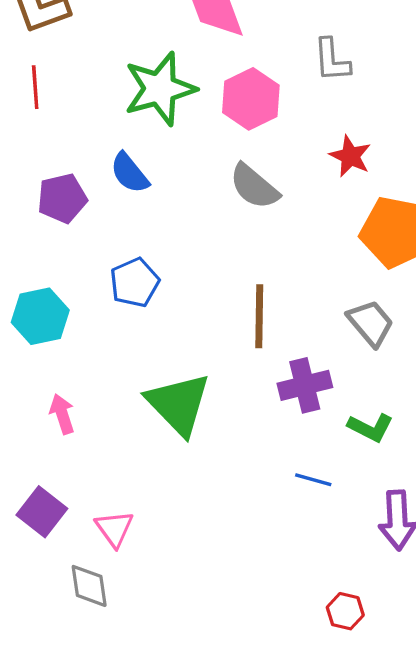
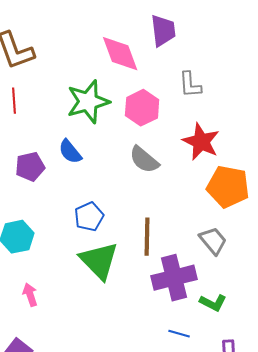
red star: (350, 156) -> (201, 142), size x1.5
blue pentagon: (135, 283) -> (89, 217), moved
purple cross: (305, 385) -> (174, 278), size x1.4
green triangle: (178, 404) -> (99, 261), moved

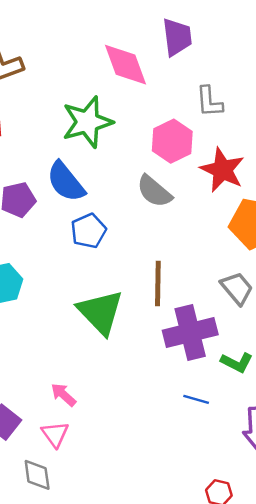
pink hexagon: (142, 108) -> (172, 141), moved
blue semicircle: (70, 152) -> (66, 182), size x1.4
blue pentagon: (89, 217) -> (89, 231), moved
pink arrow: (30, 295) -> (63, 395), moved, turned -30

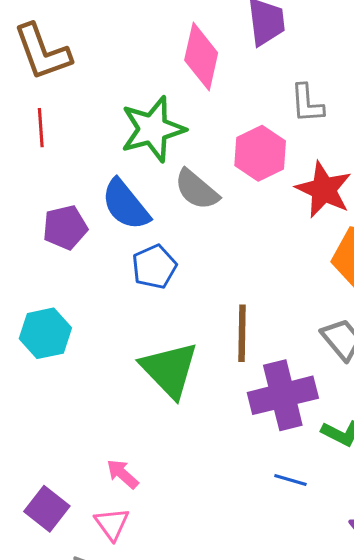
pink diamond: (126, 65) -> (201, 56), turned 33
gray semicircle: (154, 191) -> (197, 190), moved

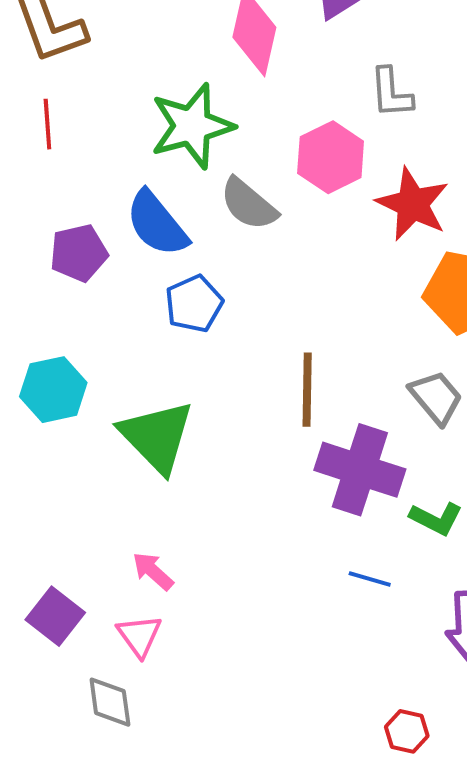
green triangle: (169, 370) -> (157, 436), moved
purple cross: (283, 395) -> (360, 470), turned 32

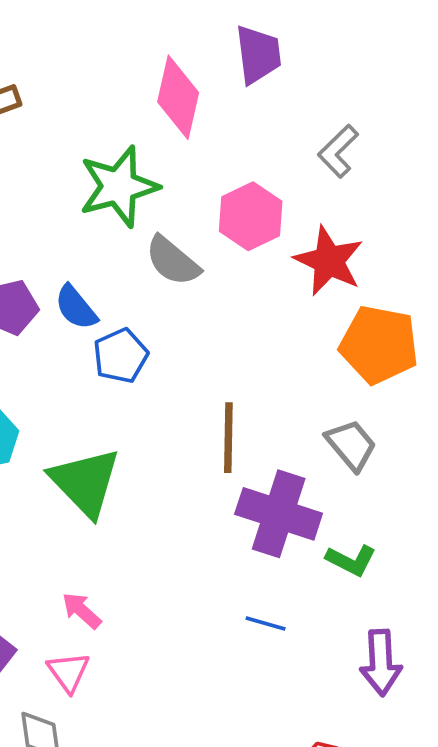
gray L-shape: (391, 93) -> (338, 151), moved, turned 50
blue semicircle: (157, 224) -> (76, 307), moved, size x0.7
blue line: (370, 579) -> (266, 624), moved

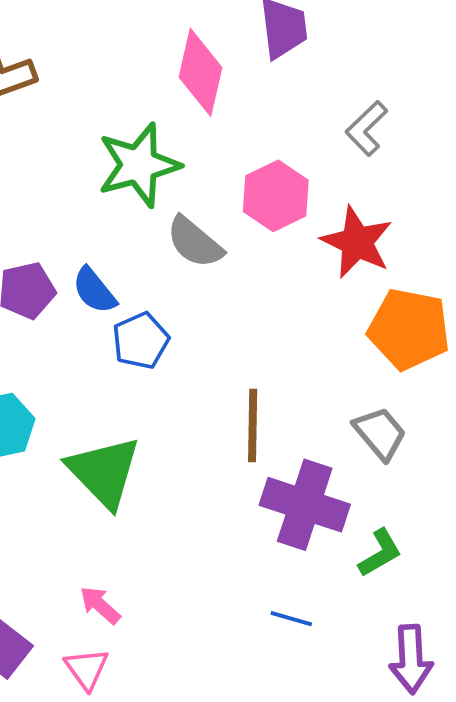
green L-shape: (351, 560) -> (380, 553), turned -57

